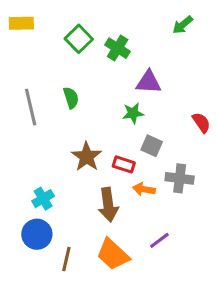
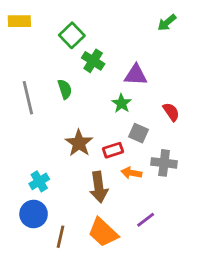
green cross: (118, 48) -> (93, 61), moved
green star: (133, 113) -> (121, 103), turned -30
red semicircle: (201, 123) -> (171, 112), moved
red rectangle: (124, 164) -> (113, 150), turned -36

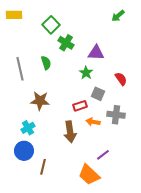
brown star: (79, 143) -> (40, 101), moved, turned -30
orange trapezoid: (103, 232) -> (89, 175), moved

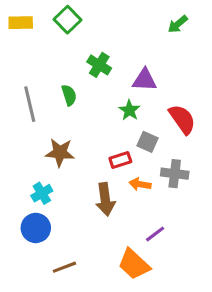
green square: (51, 25) -> (68, 20), moved
red semicircle: (121, 79) -> (182, 119), size x1.5
brown line: (43, 167) -> (64, 267), moved, turned 56

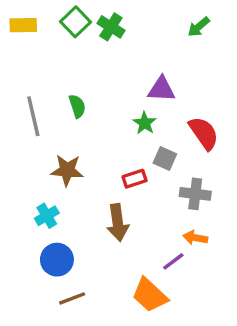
green cross: (99, 65) -> (111, 27), moved
orange arrow: (140, 184) -> (195, 238), moved
blue circle: (36, 228) -> (57, 260), moved

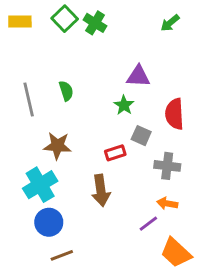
red semicircle: (204, 133) -> (174, 114), turned -148
cyan cross: (47, 216) -> (40, 185), size x1.6
orange trapezoid: (150, 295) -> (176, 253), moved

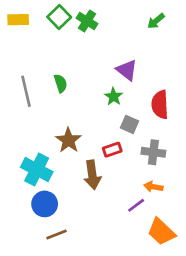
purple triangle: (138, 76) -> (127, 70), turned 35
brown star: (57, 146) -> (68, 140), moved, turned 30
red rectangle: (115, 153) -> (112, 150), moved
cyan cross: (40, 185) -> (37, 169), turned -32

